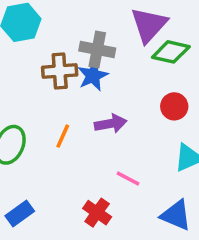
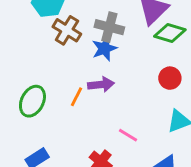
brown cross: (60, 71) -> (67, 30), moved, turned 32
purple arrow: (111, 124) -> (101, 85), moved

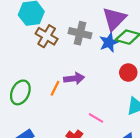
blue star: (104, 48) -> (109, 42), moved

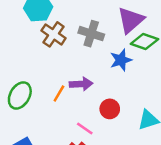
blue star: (109, 42) -> (121, 60), moved
red circle: (128, 73) -> (110, 109), moved
pink line: (96, 118) -> (85, 129), moved

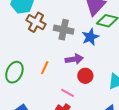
gray cross: (91, 34) -> (64, 30), moved
purple arrow: (81, 84) -> (74, 59), moved

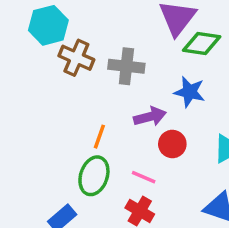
blue star: (90, 37) -> (190, 92), moved, turned -30
green ellipse: (14, 72) -> (94, 176), moved

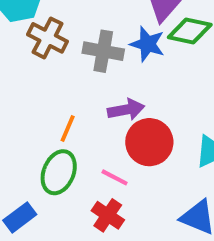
blue star: (190, 92) -> (147, 44), moved
red circle: (172, 144) -> (149, 142), size x1.5

